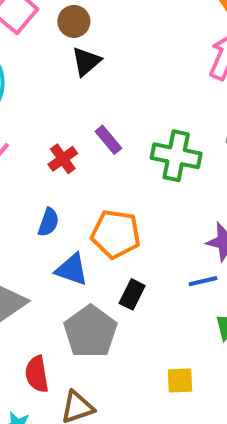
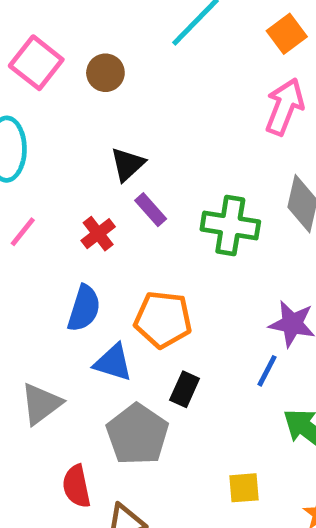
black triangle: (86, 61) -> (128, 164), moved
blue semicircle: (48, 222) -> (84, 308), size x1.4
blue line: (203, 281) -> (267, 371), turned -48

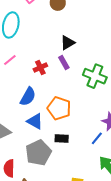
black triangle: (128, 164) -> (68, 43), moved
black rectangle: (185, 389) -> (62, 139), turned 56

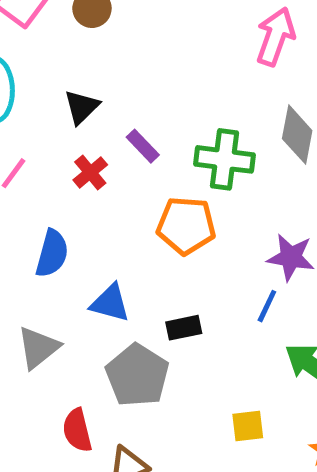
black triangle: (68, 43) -> (82, 107), moved
blue semicircle: (28, 97) -> (52, 253), moved
orange pentagon: (59, 108) -> (186, 226), moved

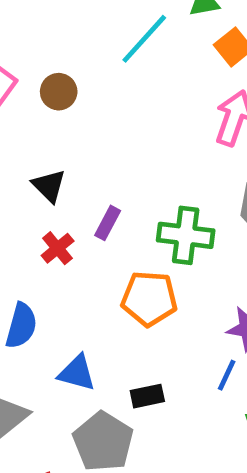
black triangle: (82, 107) -> (49, 186), turned -30
purple rectangle: (143, 146) -> (108, 223), turned 72

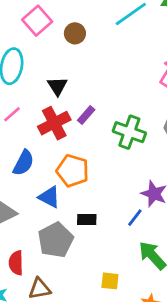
red cross: (58, 248) -> (54, 123), size x1.6
orange pentagon: (149, 299) -> (73, 171), moved

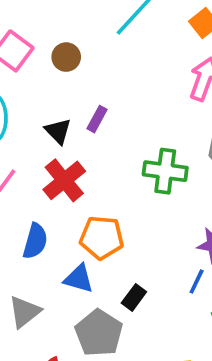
purple rectangle: (86, 115) -> (97, 119), moved
black rectangle: (87, 219) -> (134, 297), turned -42

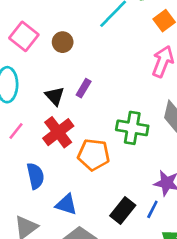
orange pentagon: (102, 238) -> (94, 155), moved
blue semicircle: (35, 241) -> (35, 176), turned -30
black rectangle: (134, 297) -> (123, 211), moved, size x1.4

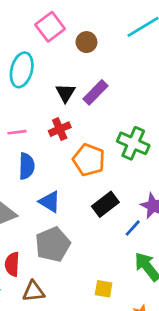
purple rectangle: (84, 88) -> (96, 92), size x1.4
pink line: (16, 131) -> (17, 132), moved, turned 30
red cross: (58, 132) -> (60, 129), size x0.7
black rectangle: (123, 211) -> (105, 204), moved

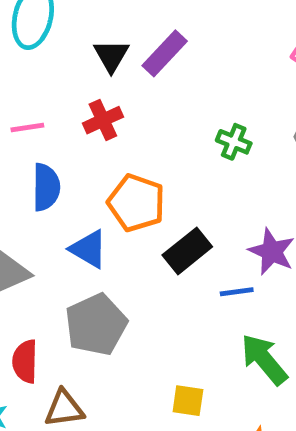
green cross: (133, 143) -> (234, 142), size x0.6
orange pentagon: (89, 160) -> (136, 203), moved
blue line: (133, 228) -> (237, 292), turned 42

